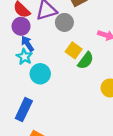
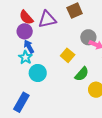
gray circle: (64, 22) -> (88, 37), moved
green semicircle: (86, 61) -> (82, 74), moved

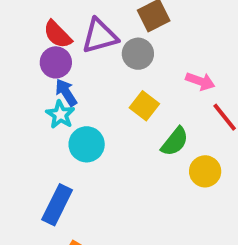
gray circle: (88, 37) -> (138, 54), moved

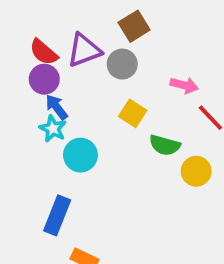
green semicircle: (175, 142) -> (165, 145), turned 72

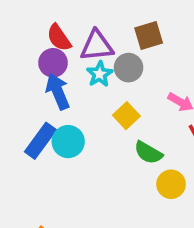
blue arrow: (57, 107) -> (58, 91), size x1.4
cyan star: (53, 129) -> (100, 74), moved
blue rectangle: (57, 215) -> (40, 141), moved

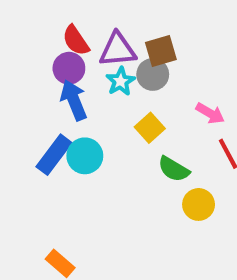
brown square: (149, 35) -> (161, 51), moved

